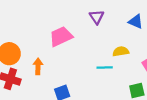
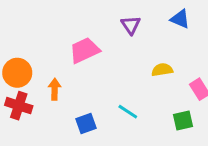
blue triangle: (136, 21) -> (180, 19), moved
cyan line: (105, 67) -> (128, 112), moved, turned 35

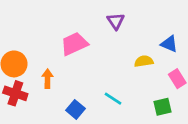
blue triangle: (180, 19) -> (169, 44), moved
blue square: (86, 124) -> (76, 109), turned -30

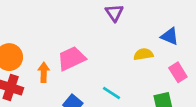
pink trapezoid: (74, 44) -> (71, 58), moved

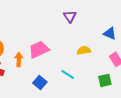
yellow semicircle: (143, 54) -> (84, 50), moved

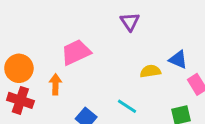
blue triangle: (110, 33) -> (178, 60), moved
pink trapezoid: (39, 49) -> (76, 52), moved

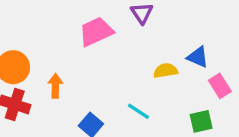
pink trapezoid: (76, 52) -> (96, 32), moved

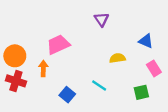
pink trapezoid: (96, 32) -> (58, 44), moved
blue triangle: (198, 57) -> (146, 41), moved

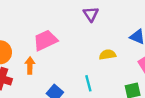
cyan line: (99, 85) -> (88, 83), turned 42

